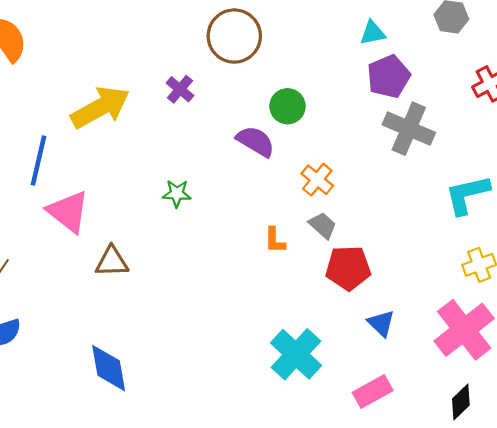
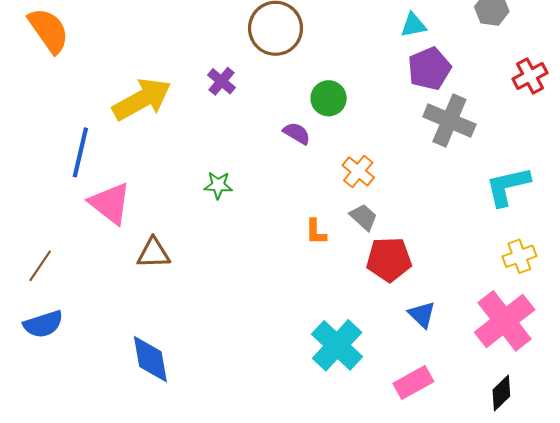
purple semicircle: (256, 141) -> (297, 133), size x0.7

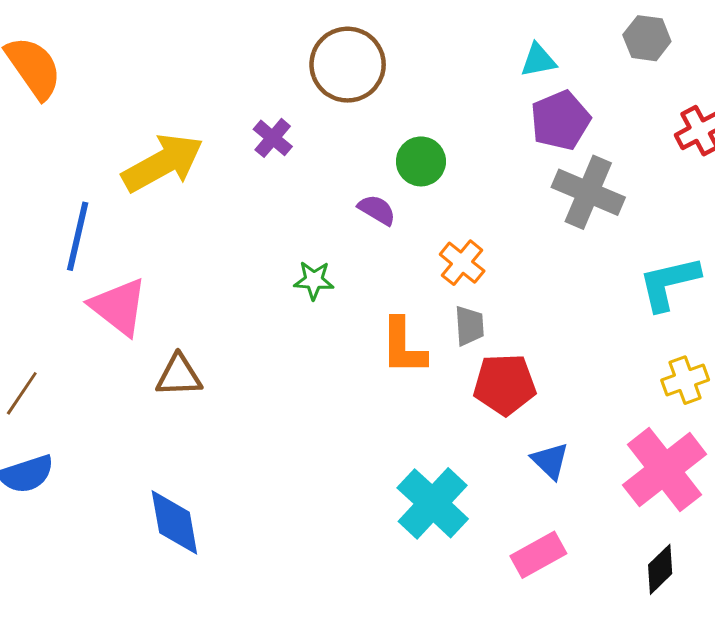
green star: (218, 185) -> (314, 280), moved
gray trapezoid: (364, 217) -> (469, 326), turned 44
orange L-shape: (316, 232) -> (403, 346), size x1.6

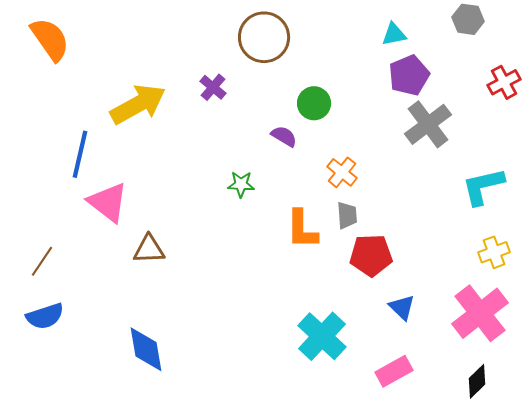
gray cross: (588, 192) -> (428, 124), turned 30

